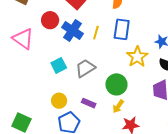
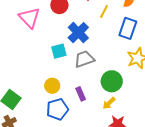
blue cross: (72, 30) -> (78, 33), moved
yellow line: (96, 33) -> (104, 11), moved
purple rectangle: (89, 103) -> (81, 94), turned 32

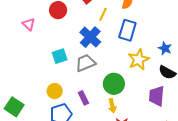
pink triangle: (29, 18) -> (29, 24), size x0.6
blue cross: (78, 33) -> (90, 37), moved
yellow arrow: (109, 103) -> (112, 106), turned -56

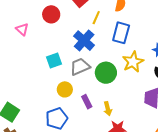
green circle: (114, 84) -> (106, 73), moved
yellow circle: (55, 91) -> (65, 89), moved
purple rectangle: (83, 98) -> (87, 102), moved

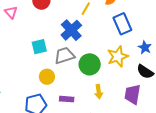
blue rectangle: (121, 33) -> (122, 24), moved, turned -45
purple rectangle: (87, 102) -> (67, 99), moved, turned -64
yellow arrow: (108, 109) -> (99, 92), moved

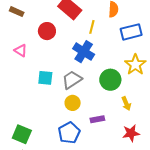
blue rectangle: (122, 24) -> (131, 32), turned -65
cyan square: (39, 47) -> (45, 78), moved, turned 35
gray trapezoid: (64, 56) -> (72, 80), moved

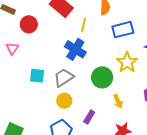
red circle: (47, 31) -> (29, 24), moved
pink triangle: (21, 50) -> (12, 48), turned 32
purple rectangle: (97, 119) -> (89, 117), turned -48

